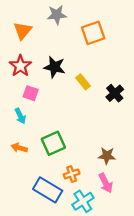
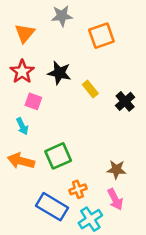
orange arrow: (19, 148) -> (21, 161), size x1.5

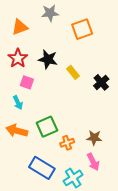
orange triangle: (25, 33) -> (20, 27), turned 30
orange cross: (78, 189) -> (67, 143), moved

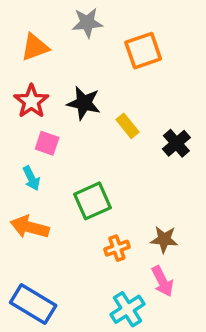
green square: (47, 127) -> (93, 201), moved
blue rectangle: (42, 168) -> (33, 304), moved

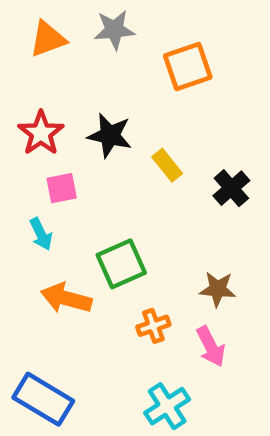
orange triangle: (35, 47) -> (48, 39), moved
pink square: (47, 143) -> (62, 188), turned -30
orange arrow: (30, 227) -> (66, 298), moved
brown star: (164, 239) -> (218, 289), moved
pink arrow: (162, 281) -> (211, 346), moved

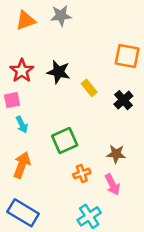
orange square: (188, 67) -> (127, 56), moved, turned 30
pink square: (62, 188) -> (12, 100), moved
orange arrow: (66, 298) -> (22, 165), moved, turned 95

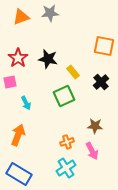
cyan arrow: (22, 125) -> (26, 103), moved
green square: (65, 140) -> (64, 96), moved
cyan cross: (89, 216) -> (66, 168), moved

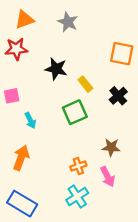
gray star: (50, 13) -> (68, 22), moved, turned 30
red star: (18, 58) -> (16, 49), moved, turned 30

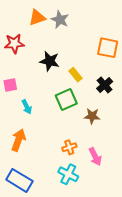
orange triangle: (24, 20) -> (37, 18), moved
brown star: (111, 147) -> (92, 116), moved
cyan cross: (77, 197) -> (68, 174), turned -30

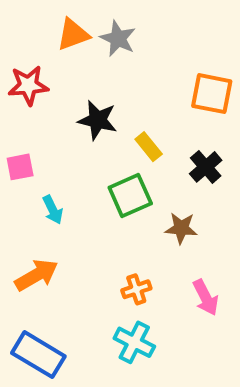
orange arrow: (18, 140) -> (36, 275), turned 40
pink arrow: (95, 157) -> (206, 297), moved

